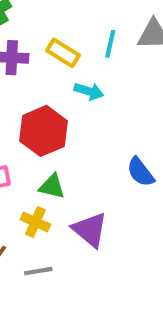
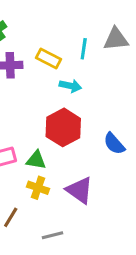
red hexagon: (43, 131) -> (63, 127), moved
green triangle: (52, 186) -> (36, 160), moved
gray line: (38, 271) -> (52, 235), moved

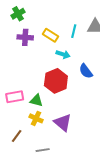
blue semicircle: (114, 144) -> (86, 71), moved

